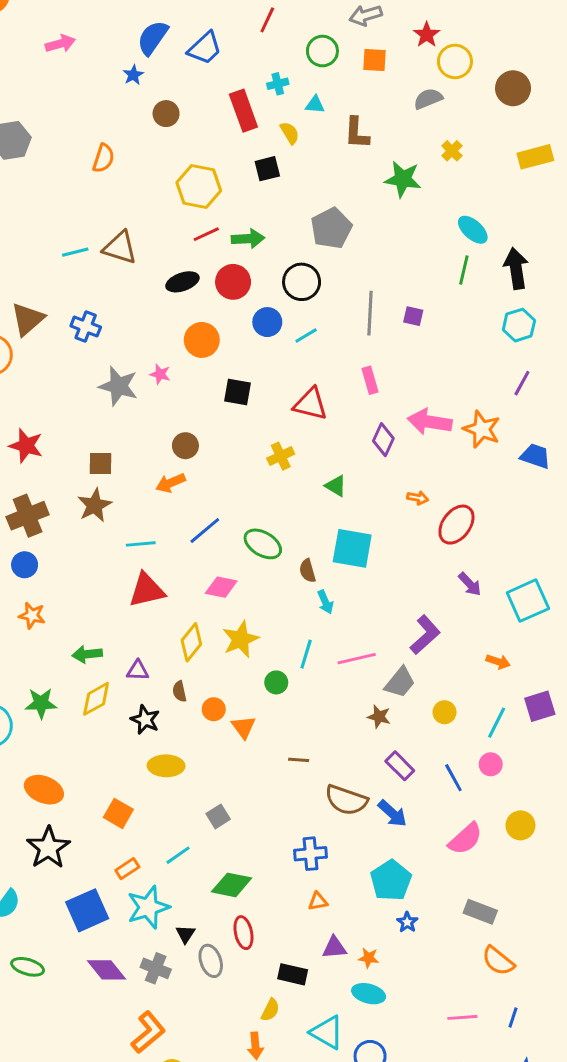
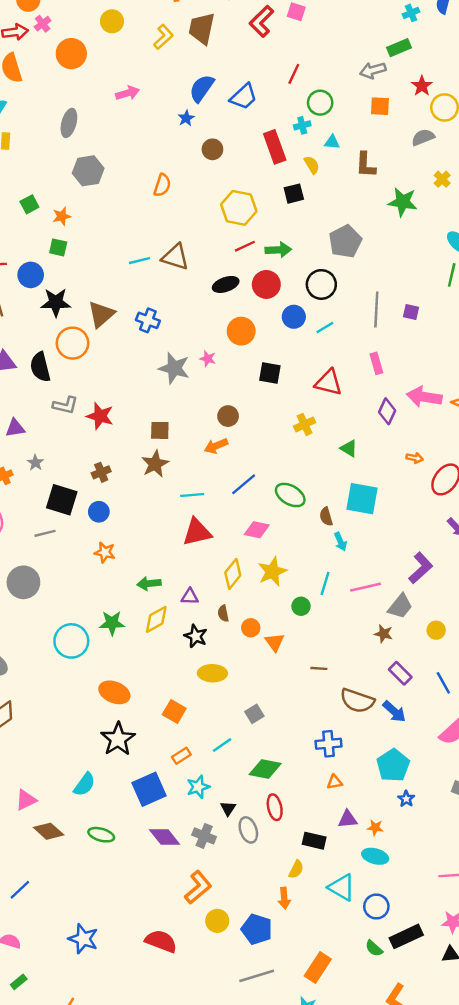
green circle: (322, 51) -> (320, 103), moved
brown cross: (28, 516) -> (101, 472), size x0.6
cyan star: (148, 907) -> (198, 787), size x0.7

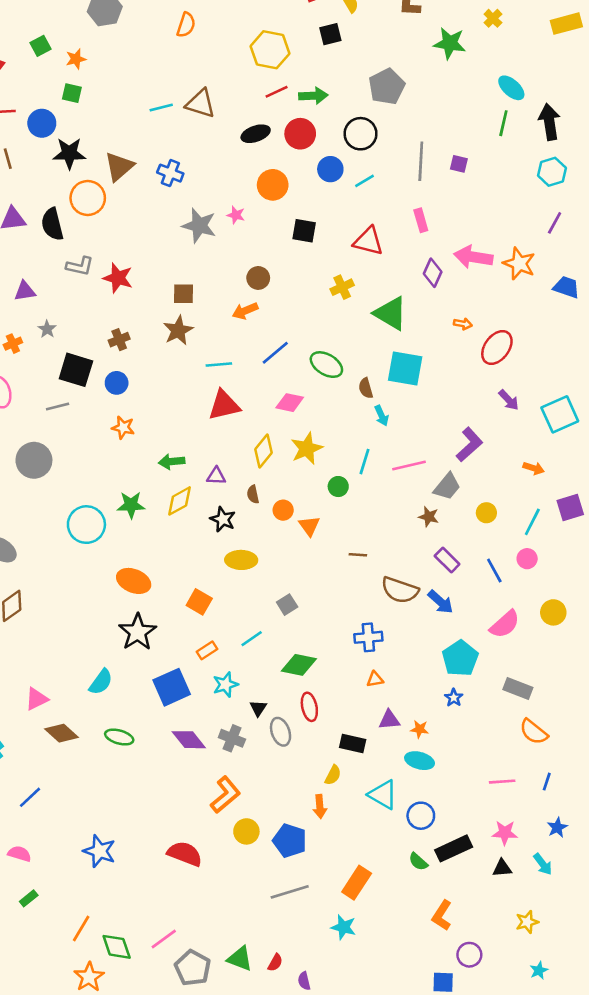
green triangle: (349, 448) -> (391, 313), size x1.8
cyan pentagon: (393, 765) -> (460, 658), moved

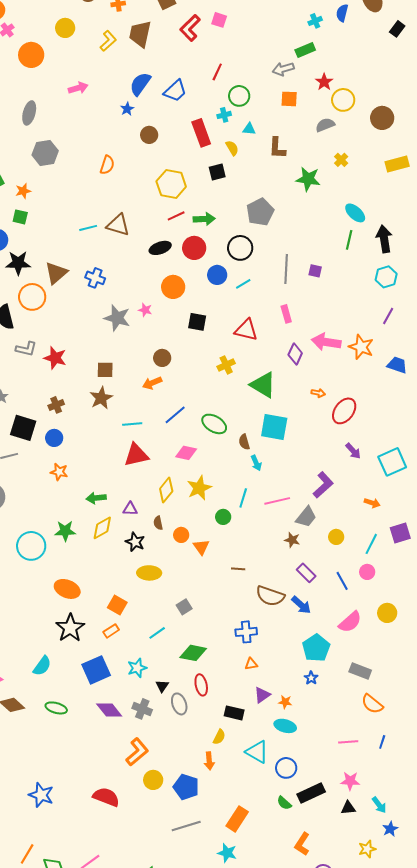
orange rectangle: (207, 650) -> (111, 631), moved
purple triangle: (389, 720) -> (262, 695), turned -30
blue star: (557, 827) -> (390, 829), moved

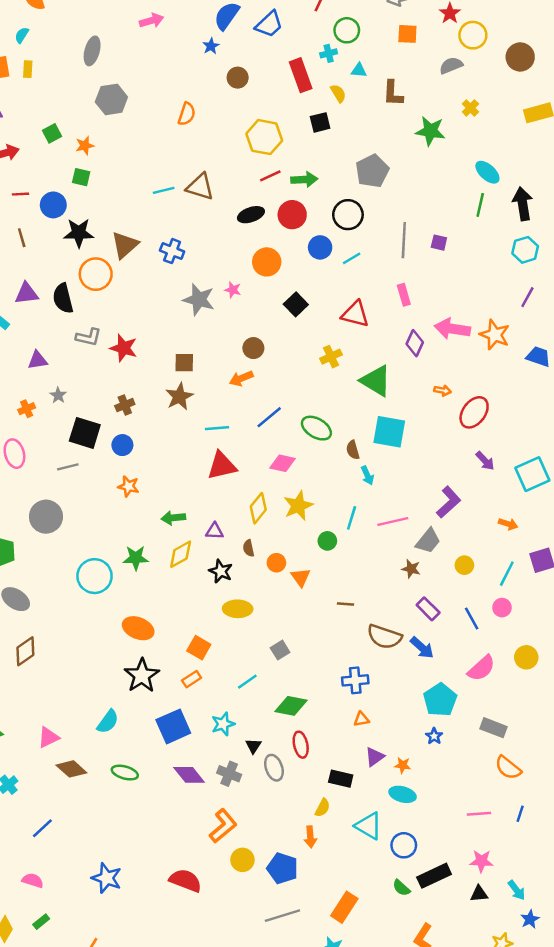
black square: (197, 322) -> (296, 304), turned 36

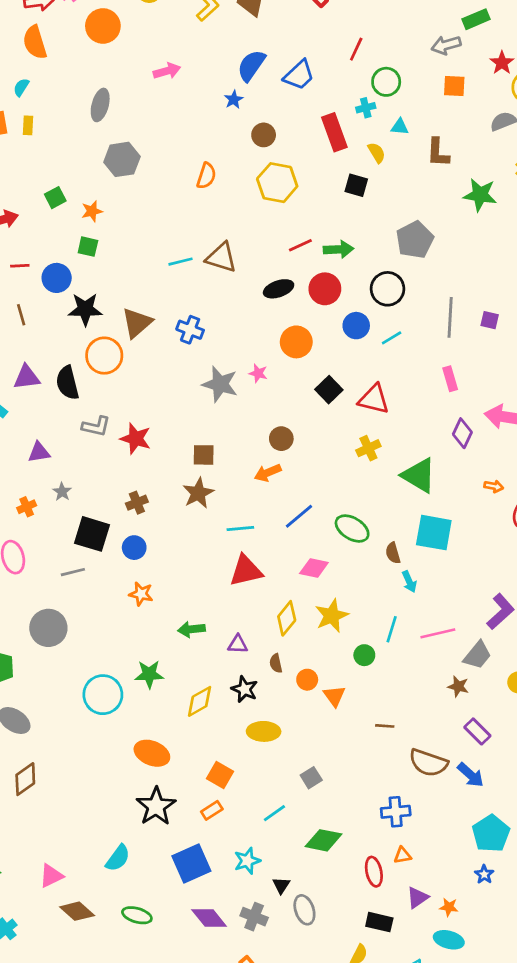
black square: (320, 122) -> (356, 185), turned 30
yellow hexagon: (264, 137) -> (277, 183), moved
red triangle: (355, 314) -> (374, 399), moved
yellow diamond: (181, 554) -> (200, 701), moved
red ellipse: (301, 745) -> (374, 872), moved

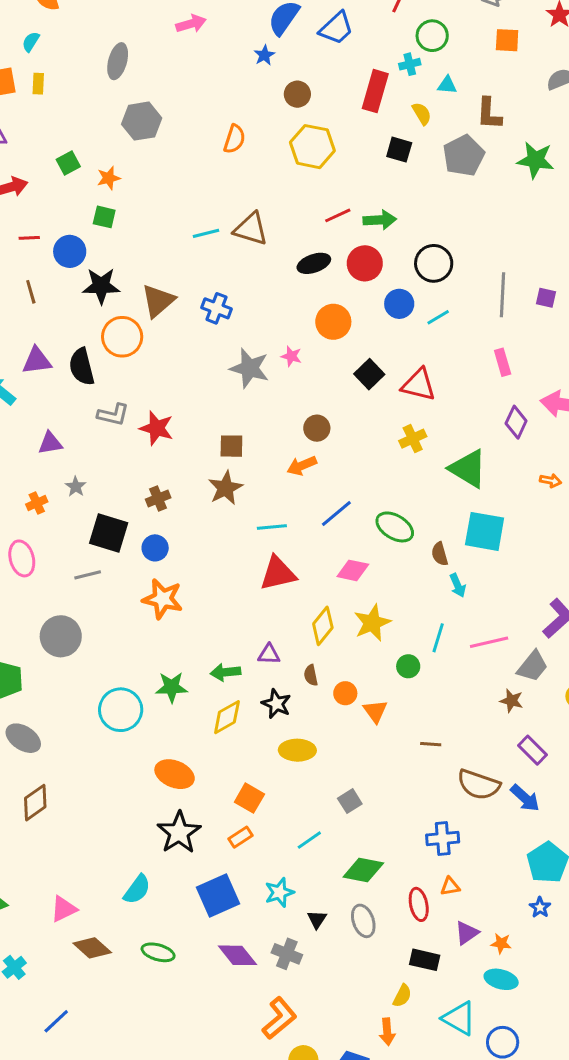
red rectangle: (334, 132) -> (375, 91), turned 36
gray pentagon: (415, 240) -> (464, 156), moved
orange star: (141, 594) -> (163, 599), size x1.5
green arrow: (191, 629) -> (225, 672), moved
gray ellipse: (304, 910) -> (363, 921), moved

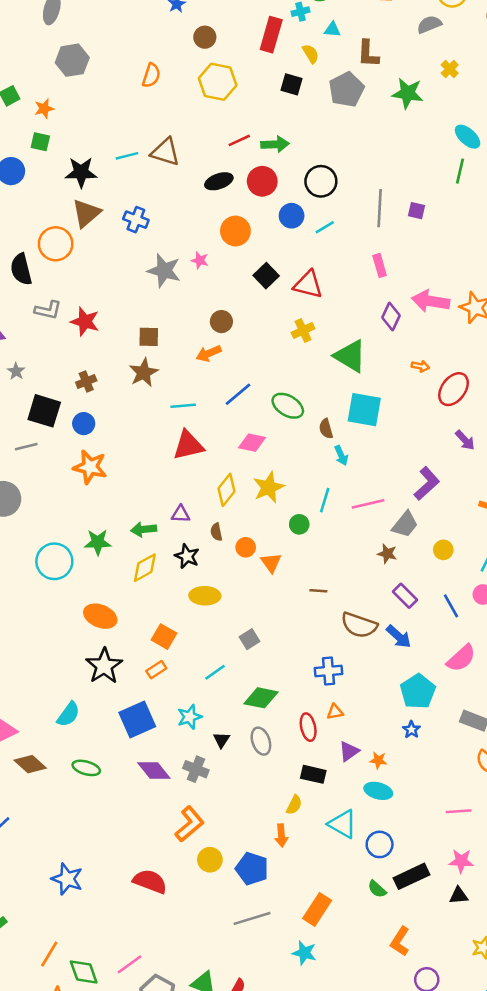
black star: (101, 286) -> (81, 172), moved

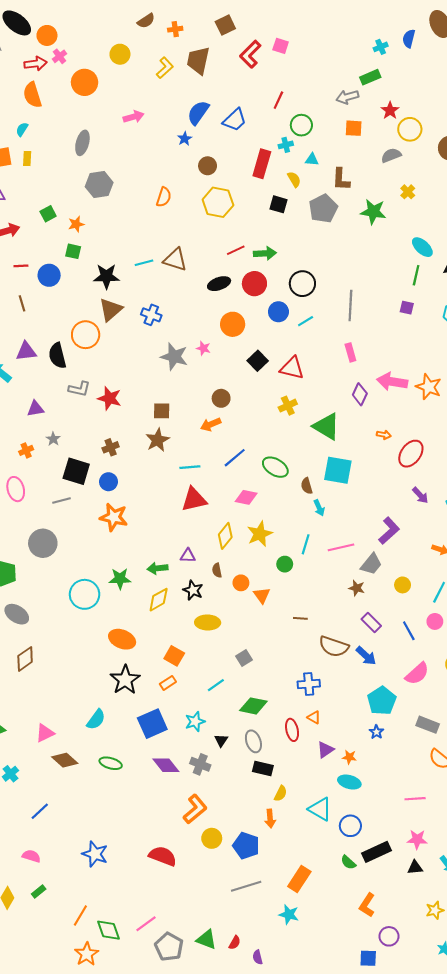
purple square: (417, 211) -> (407, 308), moved
orange triangle: (335, 712) -> (314, 717), turned 40
black rectangle: (313, 774) -> (263, 768), moved

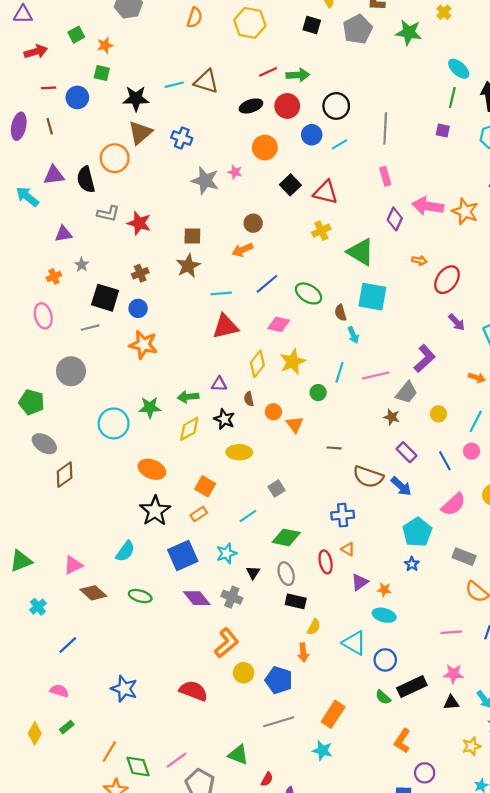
brown diamond: (25, 659) -> (65, 475), moved
green triangle: (207, 939) -> (238, 755), moved

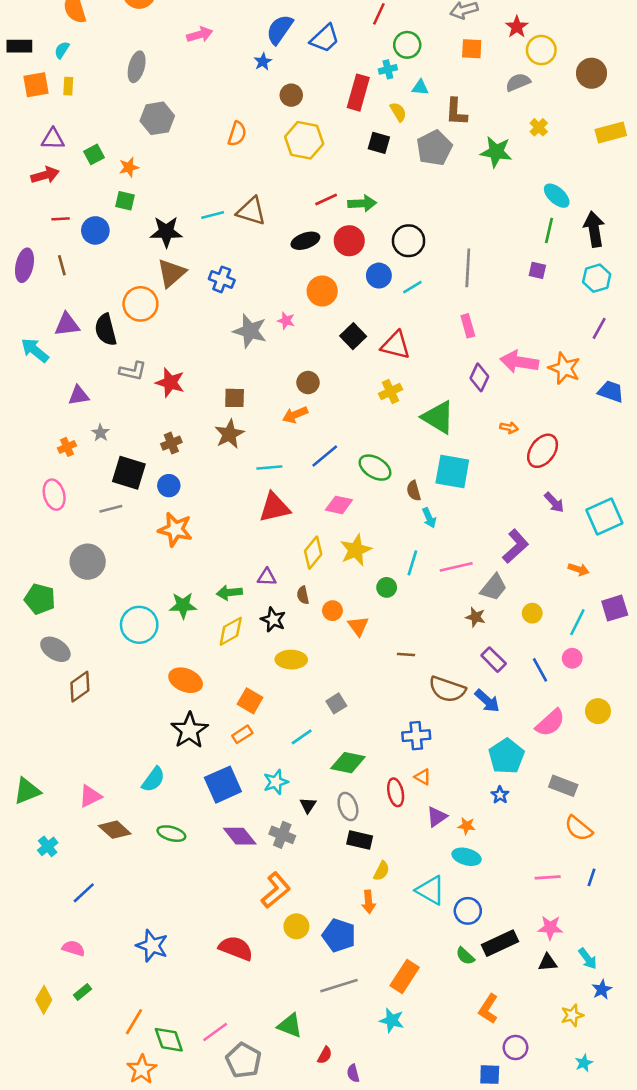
purple triangle: (23, 14) -> (53, 139), moved

